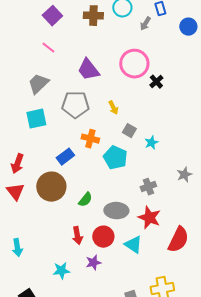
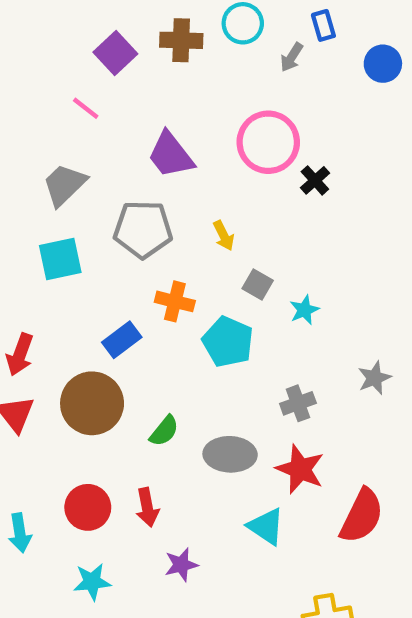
purple square: (52, 16) -> (115, 53), moved
red circle: (103, 237) -> (88, 507), moved
cyan star: (61, 271) -> (92, 582), moved

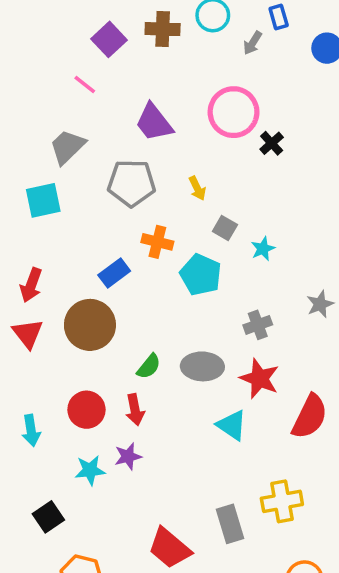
cyan square: (60, 259) -> (43, 200), moved
green semicircle: (164, 431) -> (149, 366), moved
purple star: (181, 565) -> (128, 456), moved

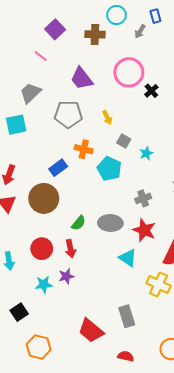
brown cross: (163, 29) -> (95, 34), moved
yellow cross: (282, 501) -> (159, 284), moved, turned 35

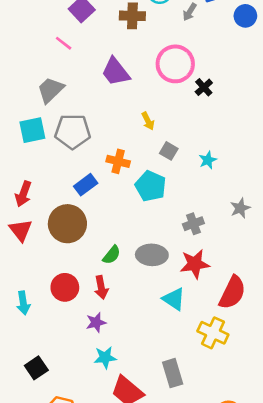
gray pentagon: (68, 114) -> (73, 131), moved
cyan star: (146, 153) -> (208, 160), moved
red star: (144, 230) -> (195, 264), turned -30
cyan star: (44, 284) -> (105, 357), moved

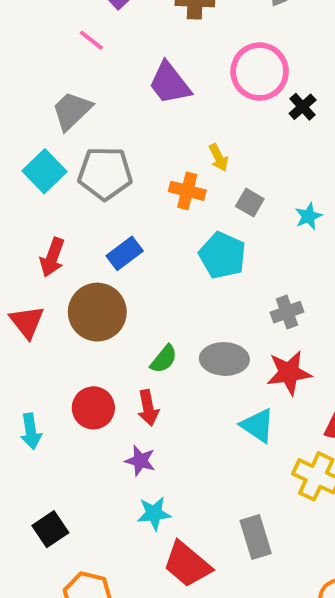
cyan square: (32, 130) -> (44, 171), turned -32
orange cross: (118, 161) -> (187, 191), moved
red arrow: (23, 194) -> (52, 257), moved
purple star: (96, 322) -> (140, 461), turned 30

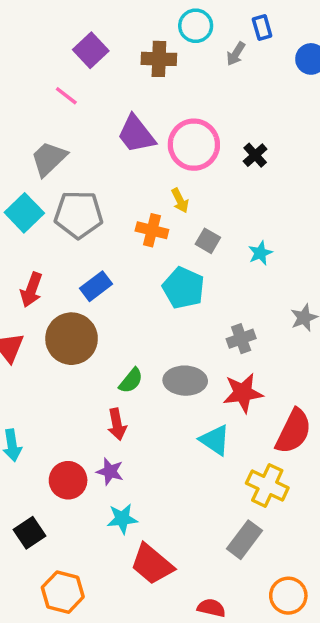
pink circle: (260, 72) -> (194, 145), moved
red circle: (93, 408) -> (68, 480), moved
gray rectangle: (256, 537) -> (245, 540), moved, turned 54

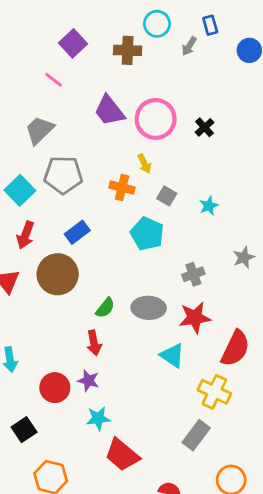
cyan square: (24, 213) -> (20, 190), moved

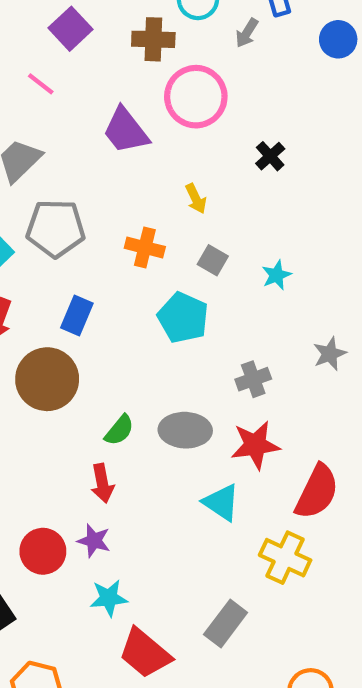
pink circle: (156, 119) -> (196, 97), moved
yellow arrow: (144, 164) -> (196, 199), moved
blue rectangle: (77, 232) -> (77, 315), turned -30
gray rectangle: (196, 435) -> (226, 623), moved

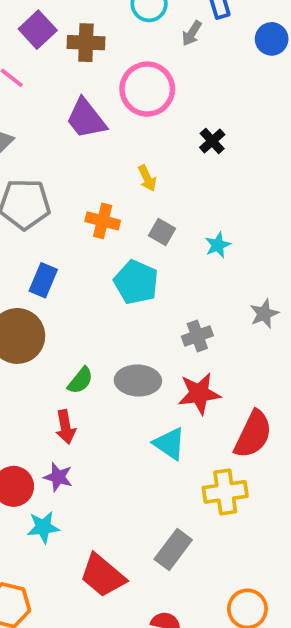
brown cross: (153, 39) -> (86, 43), moved
yellow cross: (285, 558) -> (225, 492), turned -33
cyan star: (109, 598) -> (43, 527), moved

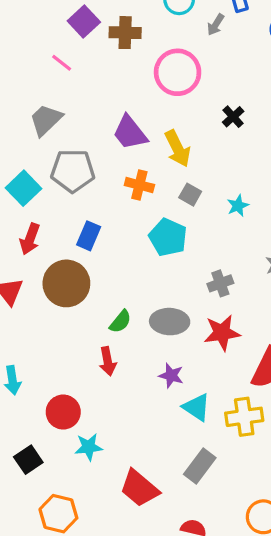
purple trapezoid: (86, 119) -> (130, 133), moved
yellow arrow: (147, 178) -> (178, 148), size x1.6
cyan triangle: (169, 444) -> (197, 407), moved
purple star: (58, 477) -> (171, 376), moved

